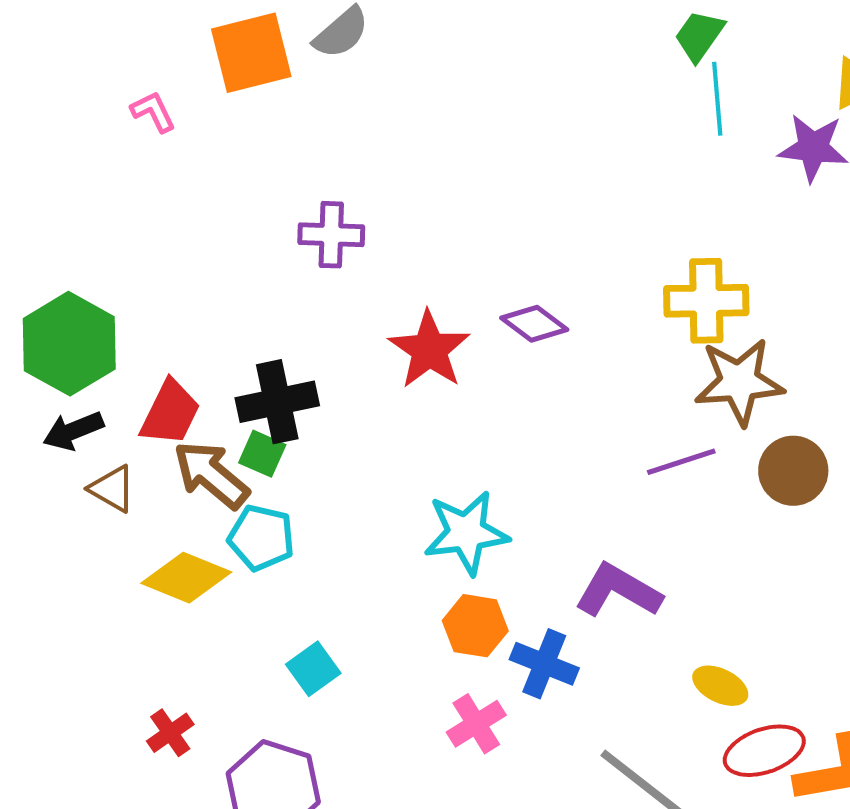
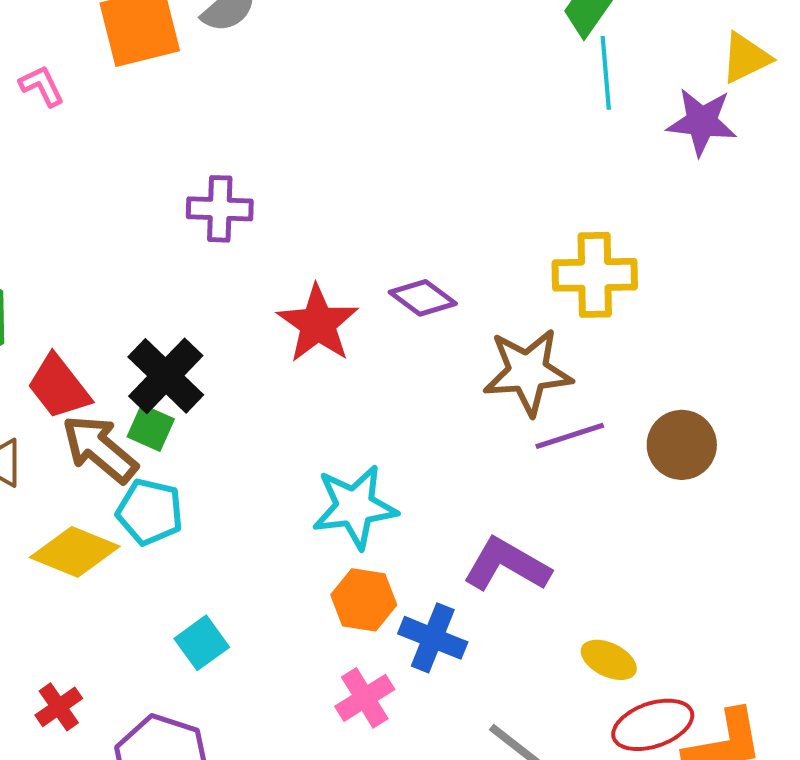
brown star: (739, 382) -> (528, 372), moved
black cross: (277, 402) -> (166, 376), turned -34
red trapezoid: (170, 413) -> (59, 387), turned 116

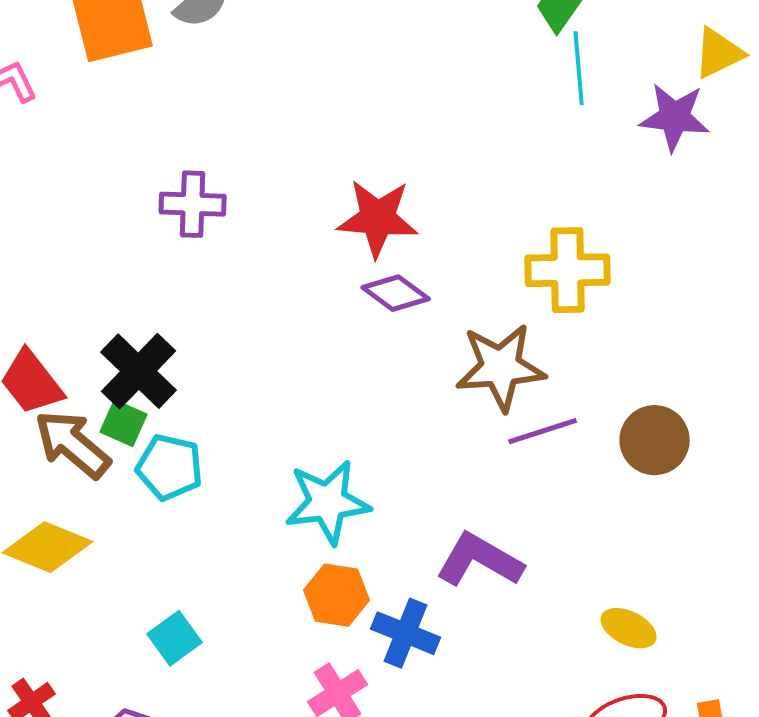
red star: (318, 324) -> (378, 218), moved, turned -30
cyan pentagon: (150, 512) -> (170, 467), moved
yellow ellipse: (609, 660) -> (629, 628), moved

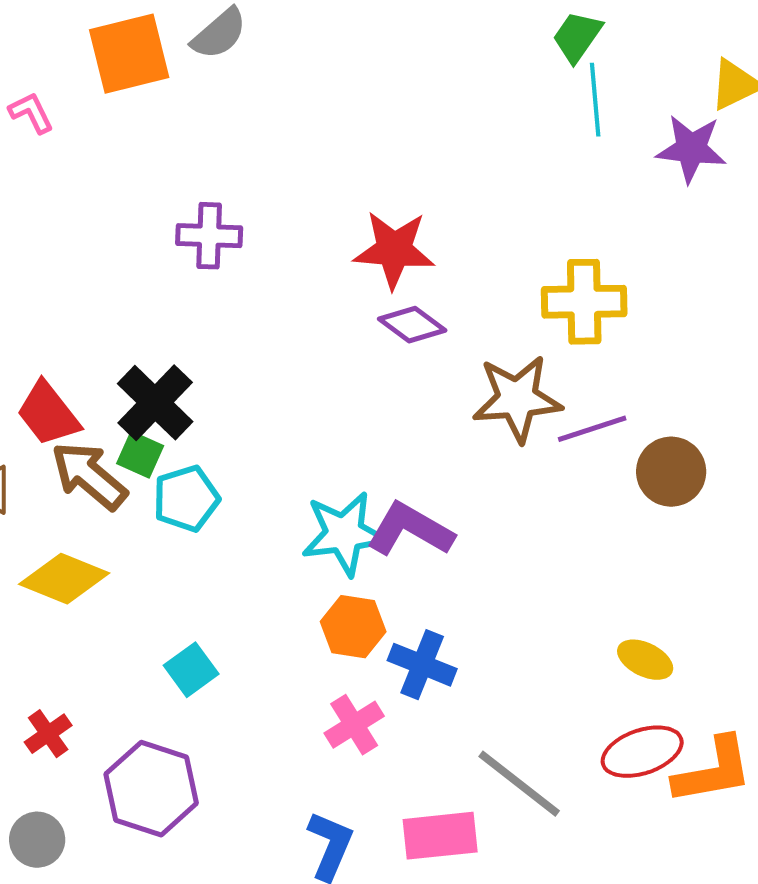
purple line: (543, 431) -> (592, 429), moved
cyan pentagon: (170, 467) -> (186, 499), turned -30
purple L-shape: (480, 560) -> (410, 530), moved

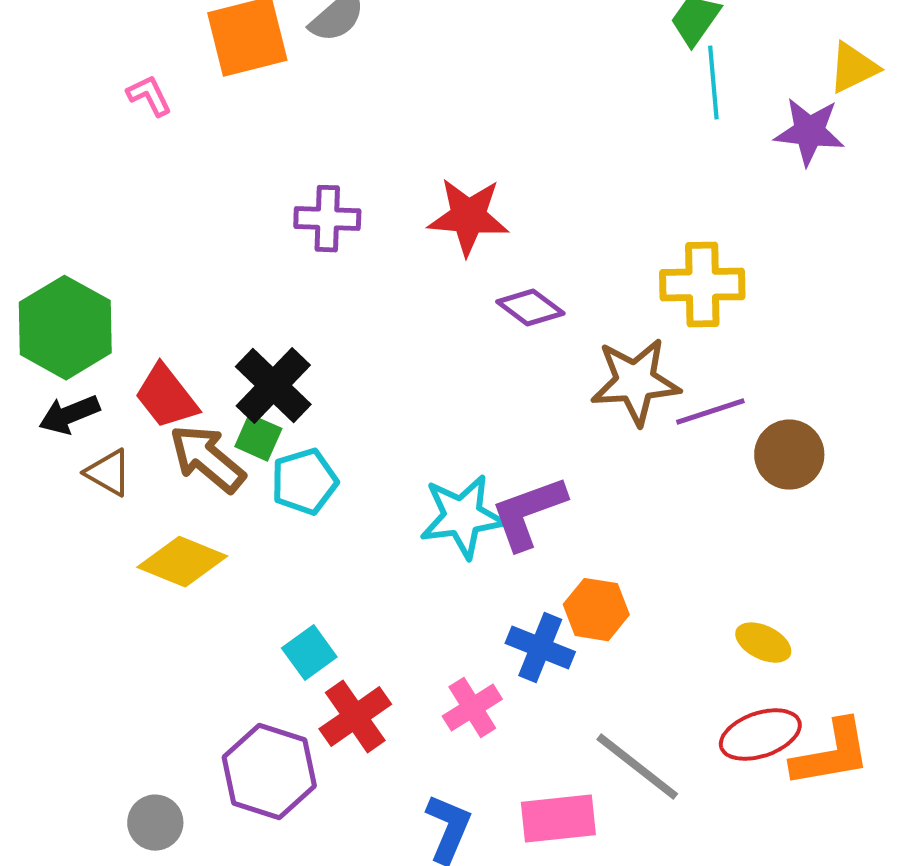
red star: (394, 250) -> (468, 217), moved
purple L-shape: (410, 530) -> (528, 513), turned -50
orange hexagon: (353, 627) -> (596, 610), moved
red cross: (48, 734) -> (355, 717), moved, size x1.5

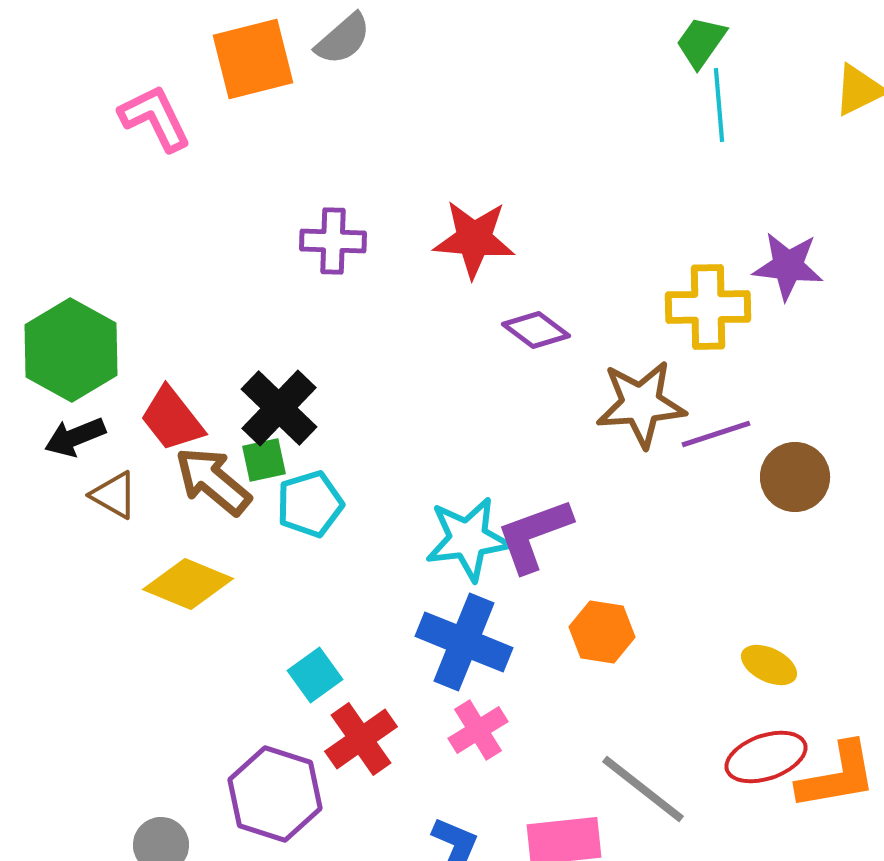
pink L-shape: (149, 96) -> (155, 118), size x1.6
purple star: (809, 132) -> (788, 266), moved
green square: (258, 438) -> (264, 460), turned -36
blue cross: (540, 648) -> (464, 642), moved, size x1.4

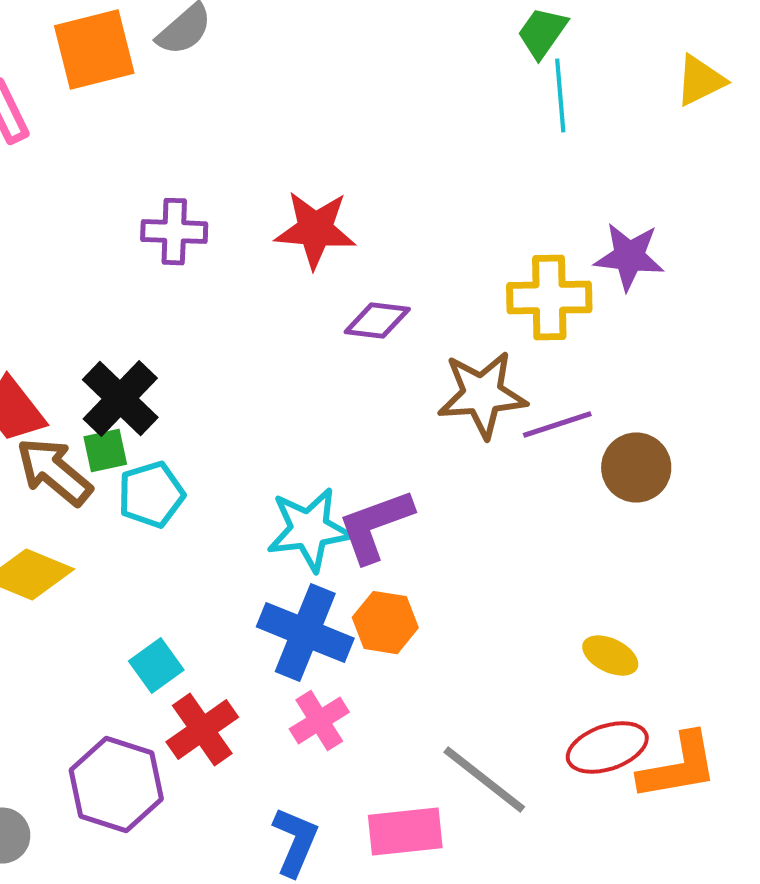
purple diamond: (536, 330) -> (377, 321), turned -30
orange hexagon: (602, 632) -> (385, 623), moved

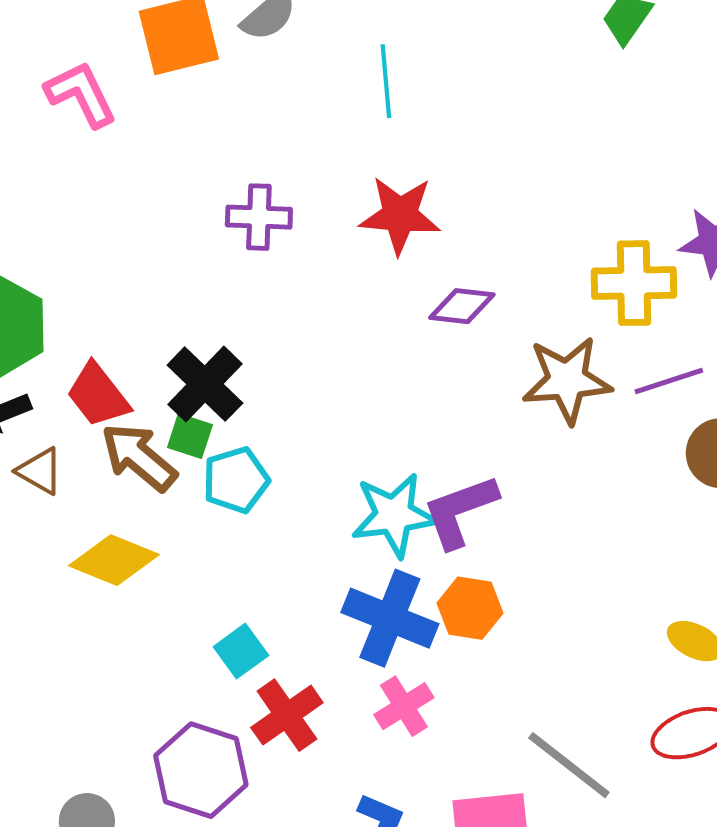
cyan line: (560, 96) -> (386, 81), moved
purple line: (557, 425) -> (669, 381), moved
green square: (105, 451) -> (190, 436), turned 30

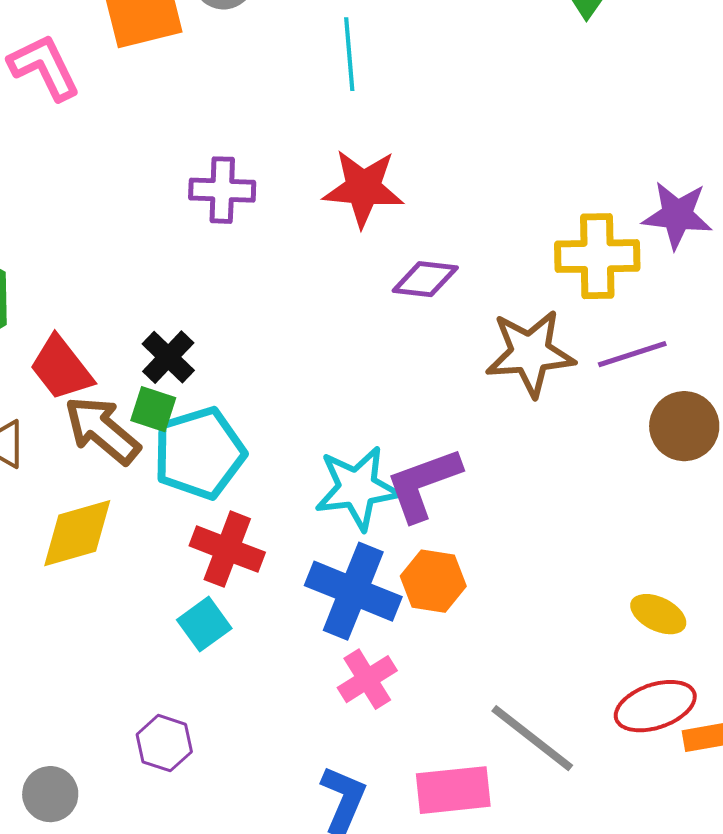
black cross: (205, 384) -> (168, 357), size x0.7
cyan pentagon: (236, 480) -> (199, 453), size x1.4
yellow diamond: (114, 560) -> (77, 533), turned -38
red cross: (287, 715) -> (227, 549), moved, turned -34
purple hexagon: (201, 770) -> (164, 743), size x0.6

